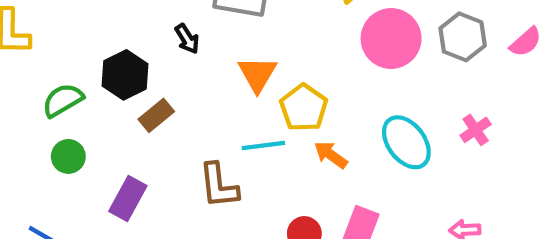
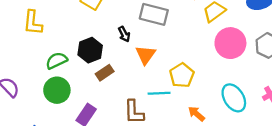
orange triangle: (257, 74) -> (146, 55), moved
orange arrow: (331, 155) -> (196, 114), moved
green circle: (68, 156) -> (57, 90), size x1.5

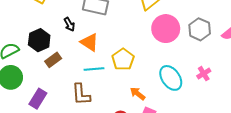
orange triangle: (146, 55) -> (89, 42), turned -30
cyan line: (159, 93) -> (94, 69), moved

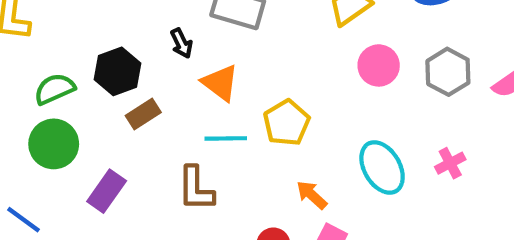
pink circle: (166, 29) -> (379, 65), size x0.7

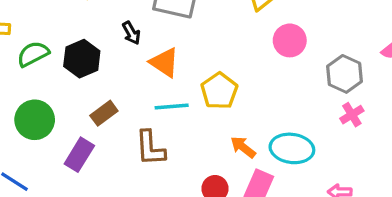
gray hexagon: (448, 72) -> (344, 74), moved
green semicircle: (54, 89) -> (33, 54), moved
brown rectangle: (143, 114) -> (104, 113), moved
cyan ellipse: (382, 167) -> (292, 148), moved, turned -48

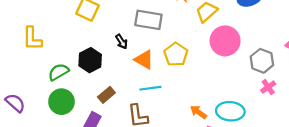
pink circle: (290, 40) -> (225, 41), size x1.4
green semicircle: (33, 54) -> (58, 72), moved
yellow pentagon: (219, 91) -> (176, 54), moved

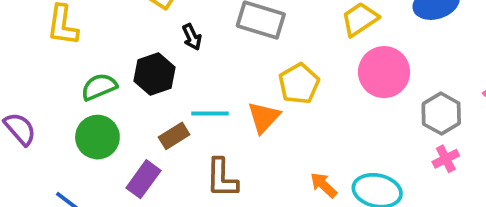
black arrow: (122, 42) -> (192, 37), moved
orange triangle: (144, 60) -> (264, 117), moved, turned 35
cyan line: (150, 88) -> (210, 113), moved

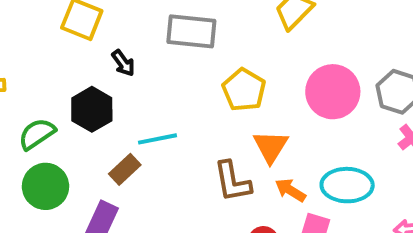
pink circle: (384, 72) -> (333, 92), moved
orange triangle: (264, 117) -> (271, 147), moved
brown L-shape: (222, 178) -> (232, 182), moved

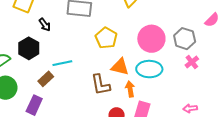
orange triangle: (271, 147) -> (120, 67), turned -48
cyan ellipse: (347, 185) -> (149, 69), moved
orange arrow: (290, 190) -> (130, 89), turned 49

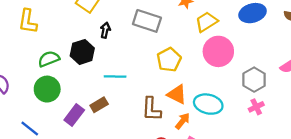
black arrow: (45, 25) -> (105, 30), turned -144
pink circle: (151, 39) -> (218, 51), moved
brown rectangle: (46, 79) -> (99, 105), moved
orange arrow: (130, 89) -> (182, 121), turned 35

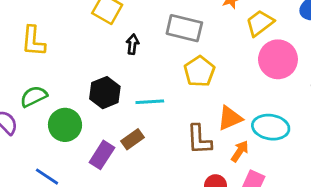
black hexagon: (82, 52) -> (105, 93), moved
green semicircle: (49, 59) -> (34, 96), moved
yellow pentagon: (169, 60) -> (199, 71), moved
orange triangle: (177, 94) -> (230, 118), turned -45

